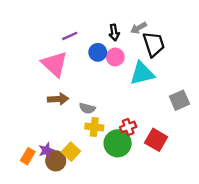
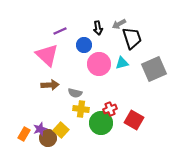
pink circle: (115, 57) -> (99, 64), moved, size x1.5
cyan triangle: (142, 73) -> (122, 63), size x0.6
gray square: (179, 100) -> (154, 69), moved, size x1.4

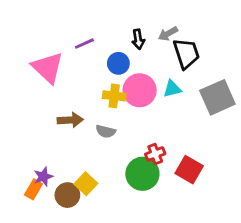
pink triangle: (47, 55) -> (48, 68), moved
yellow cross: (81, 109) -> (114, 96), moved
purple star: (40, 129) -> (43, 177), moved

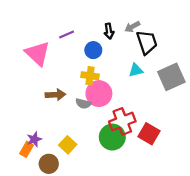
pink circle: (140, 90) -> (99, 94), moved
red cross: (155, 154) -> (122, 121), size x1.6
brown circle: (67, 195) -> (49, 164), moved

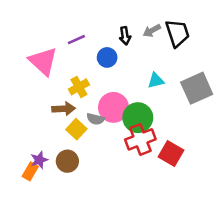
black trapezoid: (147, 42) -> (178, 33), moved
yellow cross: (90, 76) -> (79, 87), moved, turned -36
green circle: (112, 137) -> (138, 118), moved
yellow square: (68, 145) -> (76, 129), moved
brown circle: (49, 164) -> (67, 161), moved

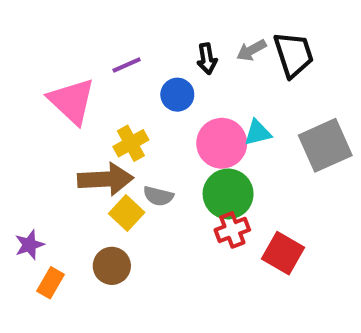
pink circle: (113, 107) -> (222, 143), moved
brown arrow: (64, 109) -> (105, 179), size x1.4
red cross: (140, 139) -> (232, 230), size x0.7
purple star: (39, 160) -> (29, 245), moved

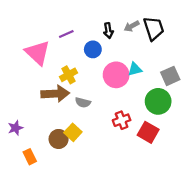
gray square: (325, 145) -> (170, 76), size x0.7
green circle: (228, 194) -> (158, 101), moved
yellow square: (127, 213) -> (73, 132), moved
orange rectangle: (51, 283) -> (30, 157), moved, turned -56

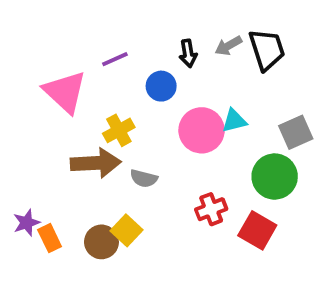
orange rectangle: (30, 157) -> (50, 238), moved

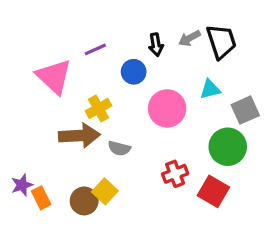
cyan triangle: (234, 121) -> (210, 89), moved

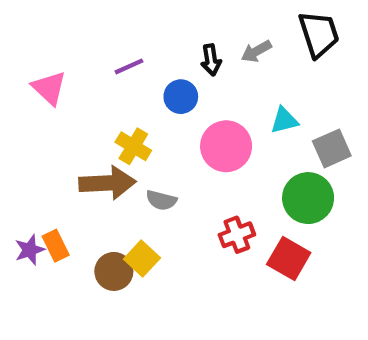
black trapezoid: (221, 41) -> (319, 34), moved
pink triangle: (54, 77) -> (49, 88), moved, size x0.7
yellow cross: (99, 108) -> (133, 146), turned -30
orange rectangle: (41, 198) -> (56, 246), moved

